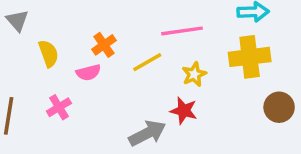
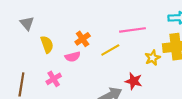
yellow star: (194, 74) -> (153, 58), moved

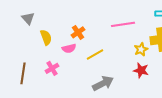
yellow line: (110, 50) -> (95, 54), moved
red star: (134, 81) -> (141, 70), moved

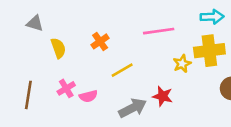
gray triangle: (28, 18) -> (35, 23), turned -32
pink semicircle: (69, 48) -> (88, 96), moved
red star: (141, 70) -> (163, 96), moved

